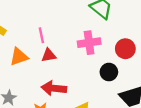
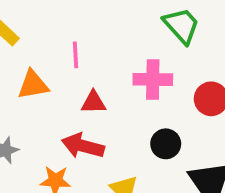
red triangle: (49, 55) -> (93, 102), moved
black circle: (109, 72) -> (166, 144), moved

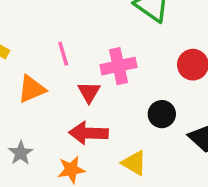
pink cross: (153, 79) -> (119, 66), moved
red triangle: (93, 102) -> (89, 92), turned -45

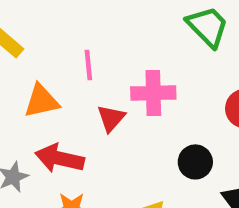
red arrow: (89, 133) -> (60, 158), moved

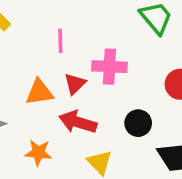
orange triangle: (41, 101) -> (39, 92), moved
red arrow: (60, 158) -> (78, 122), moved

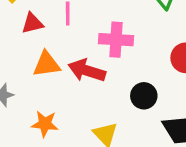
red triangle: (75, 84) -> (32, 23), moved, turned 30
red arrow: (78, 122) -> (87, 71), moved

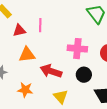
pink cross: (116, 40) -> (77, 49), moved
red arrow: (87, 71) -> (51, 71), moved

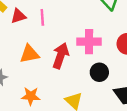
red triangle: (19, 30) -> (18, 16), moved
red arrow: (51, 71) -> (61, 56), moved, turned 95

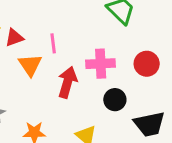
pink line: (42, 17) -> (53, 43), moved
orange triangle: (29, 54) -> (30, 65), moved, turned -50

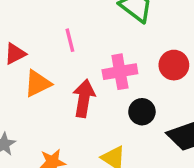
pink line: (53, 43) -> (70, 40), moved
orange triangle: (30, 65) -> (38, 83), turned 45

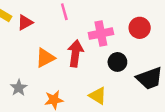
orange triangle: (38, 83) -> (45, 58), moved

